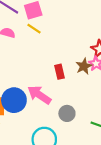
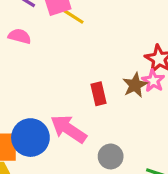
yellow line: (34, 29) -> (74, 17), moved

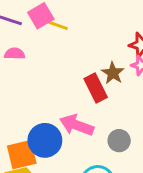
brown star: (135, 85) -> (113, 73), moved
red rectangle: (98, 94) -> (96, 88), size x1.4

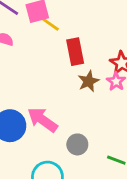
red rectangle: (96, 88) -> (75, 52), moved

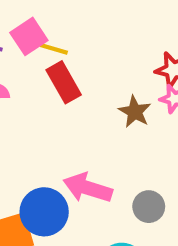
red rectangle: (75, 52) -> (64, 82), moved

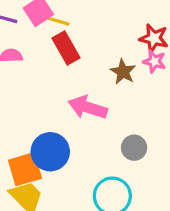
pink arrow: (88, 188) -> (88, 107), moved

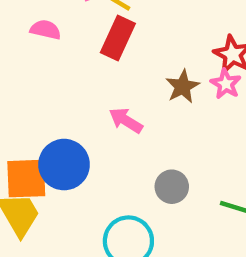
red rectangle: (66, 48) -> (118, 38), turned 40
pink arrow: (88, 107) -> (126, 120), size x0.7

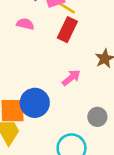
pink arrow: (126, 120) -> (71, 78), turned 108

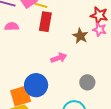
pink arrow: (71, 78) -> (59, 58), turned 35

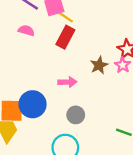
gray circle: (87, 82) -> (76, 115), moved

